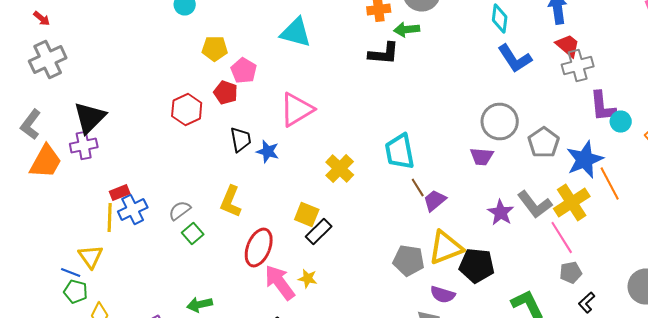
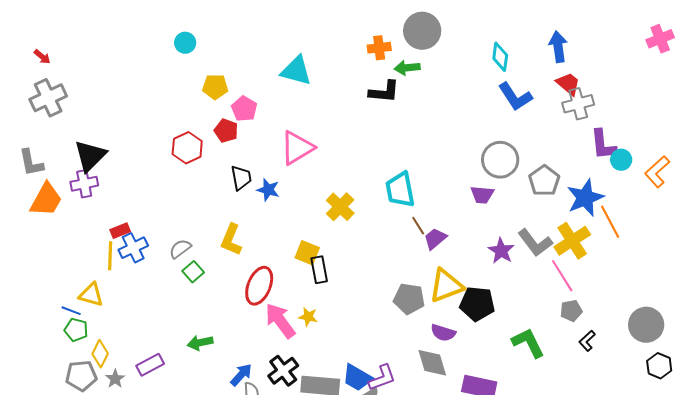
gray L-shape: (31, 124) -> (31, 163), turned -48
black rectangle: (319, 232) -> (319, 270), turned -56
yellow triangle: (91, 256) -> (91, 295), turned -40

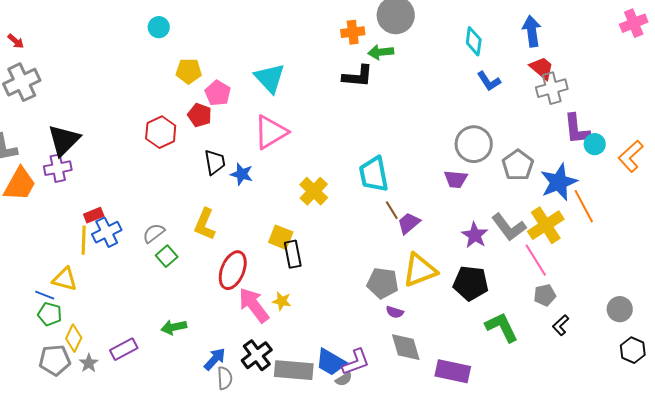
cyan triangle: (296, 71) -> (270, 78), moved, turned 32
blue L-shape: (515, 97) -> (489, 81), size x0.7
black pentagon: (477, 304) -> (471, 283), moved
gray circle: (646, 325) -> (620, 309), size x0.7
purple semicircle: (443, 333) -> (395, 312), moved, size x0.7

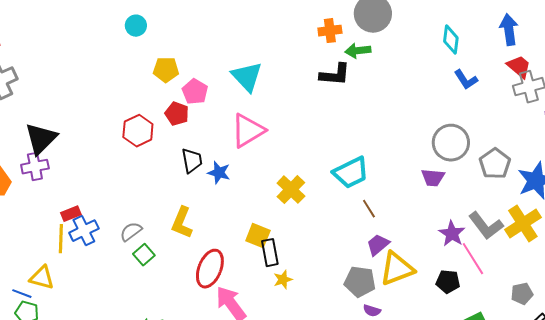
cyan trapezoid: (374, 174) -> (351, 173), turned -105
purple trapezoid: (409, 223) -> (378, 245), moved
pink line: (536, 260) -> (473, 259), moved
black pentagon: (471, 283) -> (448, 282), size x0.7
yellow star: (282, 301) -> (283, 280), moved, turned -30

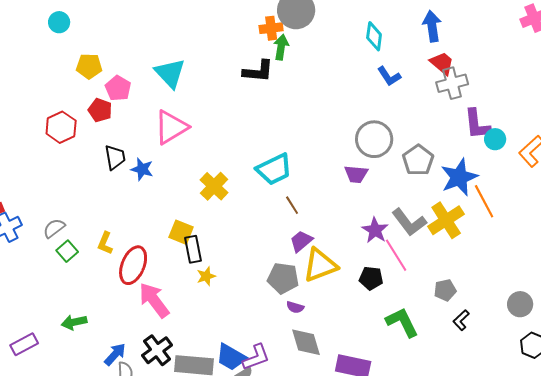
orange cross: (330, 31) -> (271, 28), moved
green arrow: (358, 51) -> (281, 47), turned 105
yellow L-shape: (182, 223) -> (105, 243), moved, size x0.7

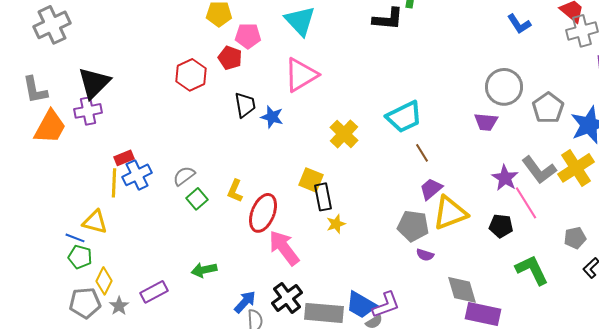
pink pentagon: (118, 88) -> (248, 36), turned -30
gray diamond: (306, 342) -> (462, 290), moved

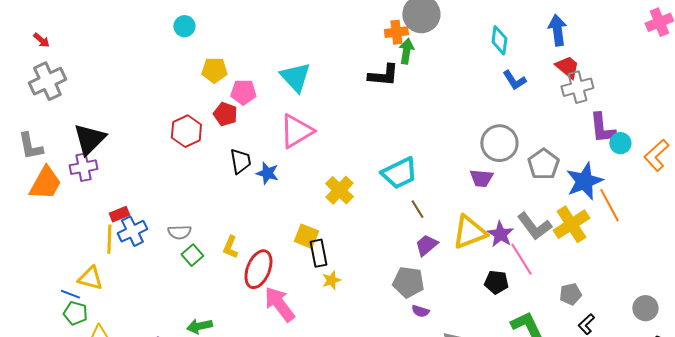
gray semicircle: (184, 176) -> (179, 232), turned -145
yellow triangle: (450, 213) -> (469, 232), moved

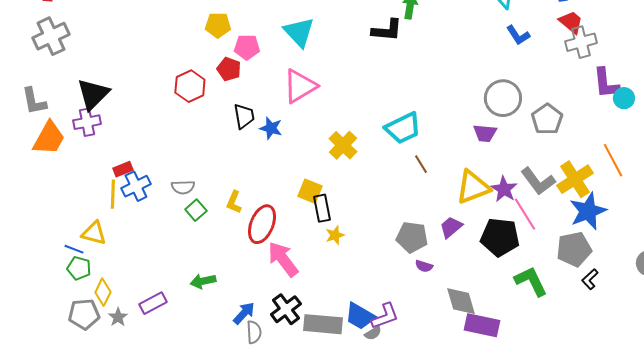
blue star: (584, 181) -> (588, 211), moved
purple trapezoid: (426, 245) -> (451, 227), moved
black pentagon: (496, 282) -> (500, 237), size x1.6
gray pentagon: (570, 294) -> (574, 249), size x1.6

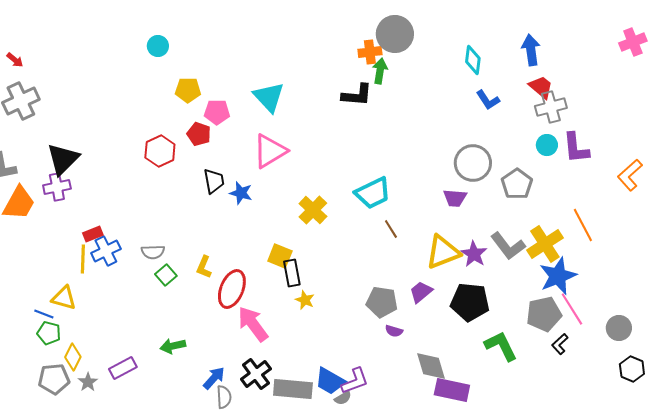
cyan circle: (624, 98) -> (547, 145), moved
pink line: (525, 214) -> (572, 309), moved
yellow star: (335, 235) -> (305, 300), turned -30

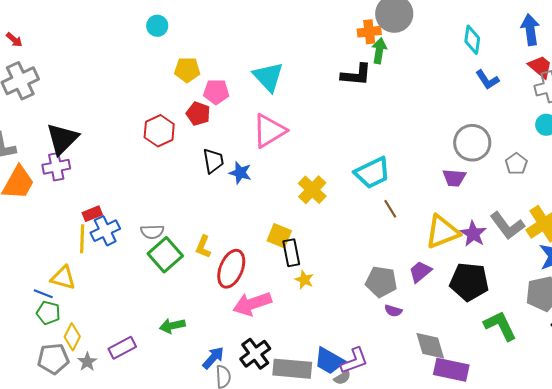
gray pentagon: (517, 184) -> (516, 164), size x0.7
green square: (166, 275) -> (165, 255), size x1.6
pink arrow: (253, 324) -> (252, 304), turned -72

